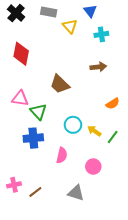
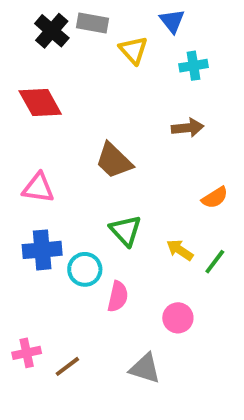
black cross: (16, 13) -> (52, 31), moved
red diamond: (21, 54) -> (40, 103), turned -40
green triangle: (38, 112) -> (126, 231), moved
cyan circle: (73, 125) -> (85, 269), moved
blue cross: (33, 138) -> (42, 250), moved

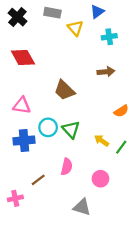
blue triangle: (172, 21) -> (97, 12), turned 32
black cross: (52, 31) -> (17, 17), moved
cyan circle: (85, 269) -> (48, 127), moved
brown line: (67, 366) -> (38, 180), moved

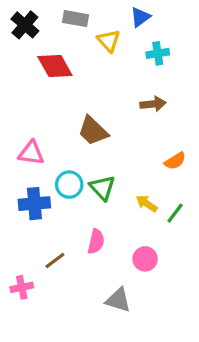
red diamond: (23, 57) -> (55, 66), moved

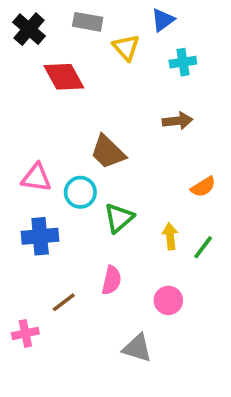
cyan circle: (69, 185) -> (80, 192), moved
green triangle: (102, 188) -> (119, 218), turned 32
yellow arrow: (147, 204) -> (170, 236), turned 50

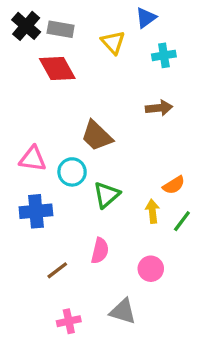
gray rectangle: (88, 22) -> (61, 29), moved
orange semicircle: (203, 187) -> (174, 185), moved
pink cross: (25, 333) -> (69, 321), moved

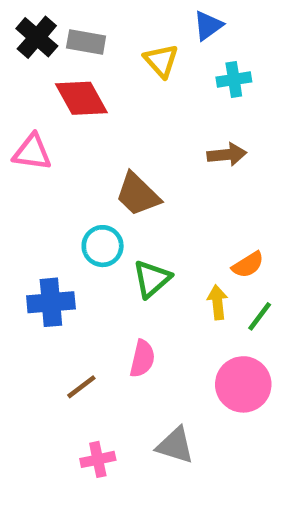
pink triangle: (33, 159) -> (32, 152), moved
pink circle: (151, 269) -> (243, 384), moved, size x1.5

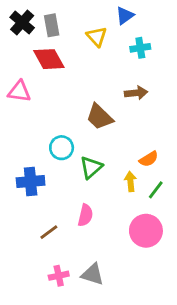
gray rectangle: (86, 42) -> (52, 25), turned 70
brown trapezoid: (138, 194) -> (100, 117), moved
gray triangle: (175, 445) -> (92, 274), moved

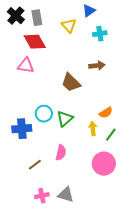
pink triangle: (19, 91) -> (26, 66), moved
cyan circle: (62, 148) -> (44, 114), moved

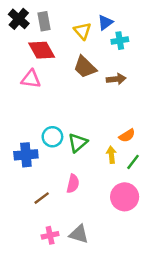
blue triangle: (89, 11) -> (105, 22), moved
brown trapezoid: (71, 83) -> (85, 67), moved

